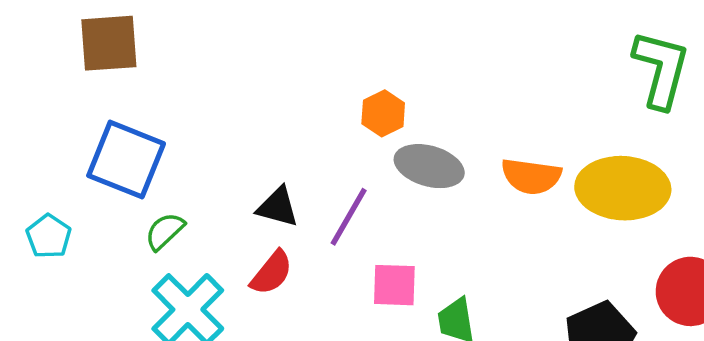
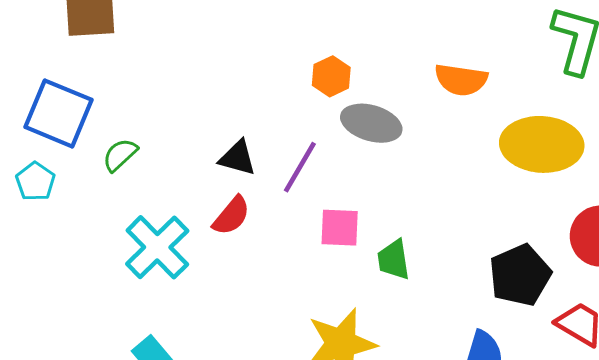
blue square: (126, 160) -> (59, 113), moved
orange semicircle: (531, 176) -> (461, 80), moved
green semicircle: (165, 231) -> (120, 155), moved

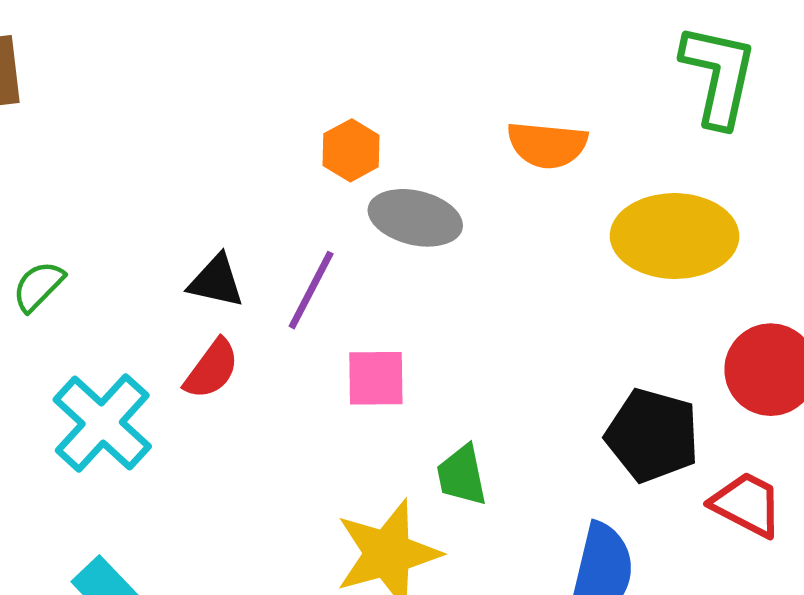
green trapezoid: (394, 260) -> (462, 475), moved
black pentagon: (520, 275) -> (652, 435), turned -30

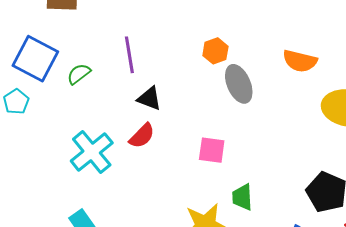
gray ellipse: (415, 218) -> (239, 84), turned 45
green semicircle: (38, 286) -> (79, 74), moved
purple line: (311, 290) -> (129, 55), moved, turned -45

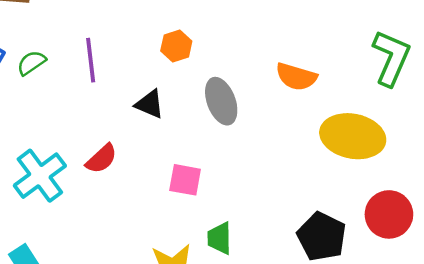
orange hexagon: (215, 51) -> (176, 46), moved
green semicircle: (79, 74) -> (31, 63), moved
black triangle: (149, 98) -> (150, 104), moved

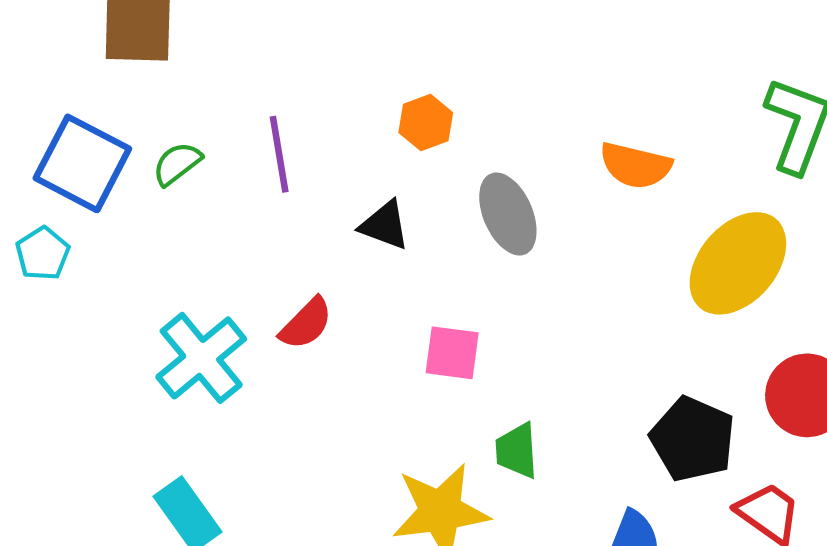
yellow ellipse: (353, 136) -> (738, 263), turned -58

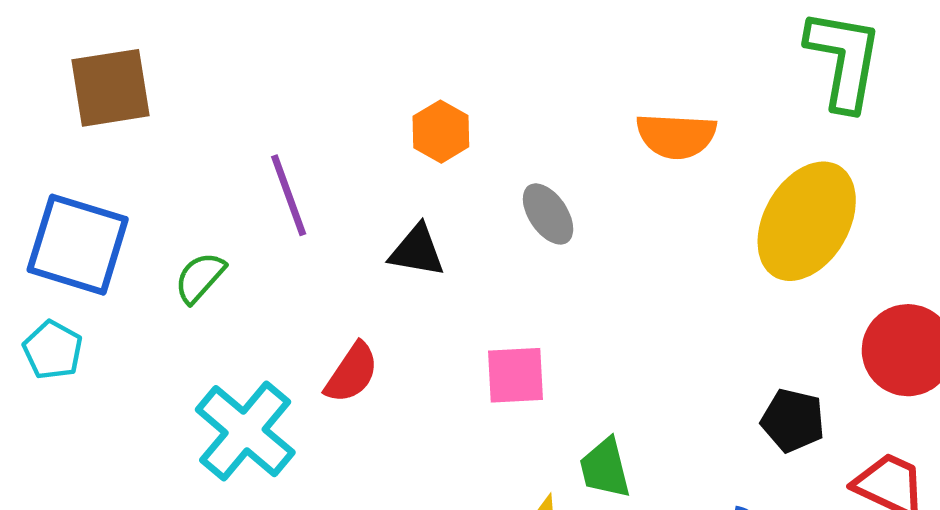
green semicircle: (177, 164) -> (200, 278), moved
gray ellipse: (508, 214) -> (548, 214), size x0.7
black pentagon: (693, 439) -> (793, 420), size x0.7

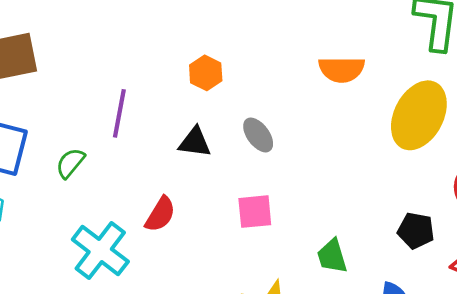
purple line: (289, 195) -> (119, 113), turned 33
gray ellipse: (548, 214) -> (258, 135), moved
green trapezoid: (605, 468) -> (332, 256), moved

